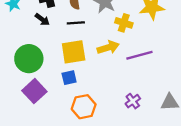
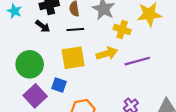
blue square: (69, 78) -> (59, 85), moved, turned 32

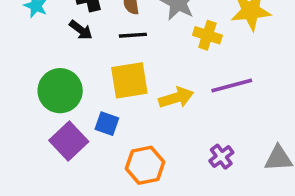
yellow arrow: (107, 53) -> (176, 98), moved

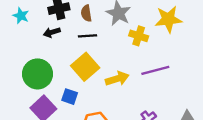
black arrow: (81, 30) -> (52, 32), turned 126
yellow square: (129, 80) -> (85, 67), turned -32

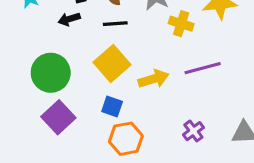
blue square: (70, 97) -> (112, 106), moved

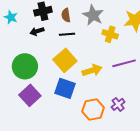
blue square: (112, 106) -> (65, 88), size x1.5
orange hexagon: (126, 139) -> (93, 109), moved

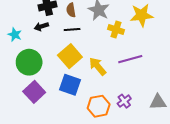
cyan star: (11, 17) -> (15, 35), moved
yellow arrow: (92, 70) -> (98, 66), turned -114

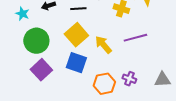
purple cross: (124, 101) -> (129, 79), turned -32

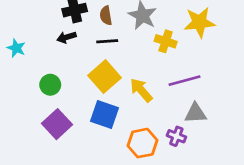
cyan star: (22, 14) -> (16, 48), moved
green circle: (36, 41) -> (50, 85), size x0.6
gray triangle: (162, 80) -> (195, 113), moved

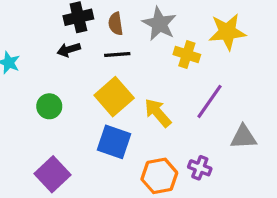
purple line: (185, 81) -> (210, 101), turned -40
gray triangle: (195, 113) -> (243, 137), moved
purple square: (57, 124) -> (53, 174), moved

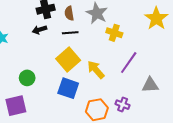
yellow star: (227, 32) -> (156, 18), moved, turned -30
green circle: (49, 106) -> (27, 78), moved
purple square: (53, 174) -> (16, 106), moved, turned 30

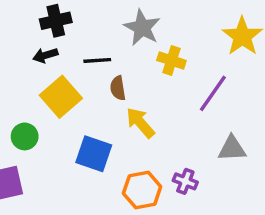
brown semicircle: (69, 13) -> (118, 88), moved
yellow square: (68, 59) -> (61, 97), moved
purple line: (129, 63) -> (213, 93), moved

